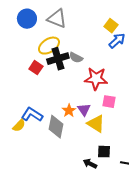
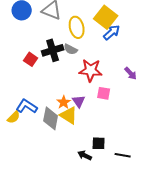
yellow square: (111, 26) -> (106, 17), size x1.6
yellow ellipse: (49, 46) -> (77, 27), moved, turned -70
yellow triangle: (96, 124) -> (69, 115), moved

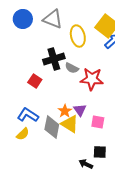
gray semicircle: (71, 49) -> (72, 68), moved
red square: (31, 59) -> (35, 81), moved
pink square: (104, 93) -> (98, 122), moved
yellow semicircle: (14, 117) -> (23, 134), moved

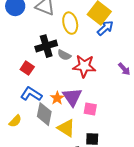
purple triangle: (80, 110) -> (72, 97), size x1.5
blue L-shape: (28, 115) -> (31, 94), moved
yellow triangle: (70, 124) -> (66, 128), moved

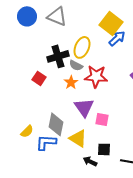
yellow ellipse: (70, 23) -> (82, 47), moved, turned 35
blue L-shape: (31, 94) -> (46, 142), moved, turned -30
orange star: (57, 98) -> (71, 82), moved

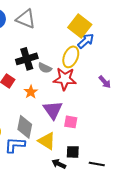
yellow ellipse: (82, 47) -> (71, 57), moved
orange star: (71, 82) -> (31, 92), moved

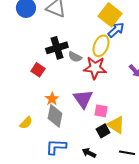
orange star: (31, 92) -> (52, 99), moved
yellow triangle: (47, 141) -> (116, 125), moved
blue L-shape: (15, 145) -> (56, 147), moved
black square: (73, 152) -> (103, 131), moved, turned -32

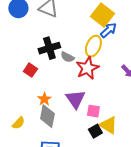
red star: (95, 68) -> (87, 68), turned -30

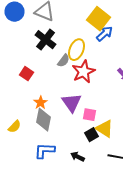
yellow ellipse: (93, 46) -> (76, 50), moved
black cross: (49, 48) -> (46, 40), moved, turned -35
gray semicircle: (67, 57) -> (64, 61), turned -80

